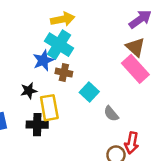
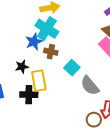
gray semicircle: (111, 114) -> (90, 86), size x1.5

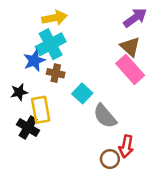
cyan cross: (47, 29) -> (51, 44), turned 30
black cross: (29, 95) -> (28, 127), turned 30

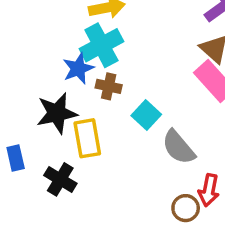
black star: (19, 92) -> (57, 113), size x1.6
black cross: (28, 127) -> (60, 179), moved

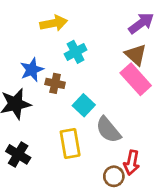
cyan cross: (101, 45) -> (76, 52), moved, size x0.7
yellow rectangle: (87, 138) -> (70, 143), moved

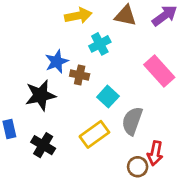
brown triangle: (136, 55) -> (125, 16), moved, turned -30
gray semicircle: (108, 130) -> (132, 121), turned 60
yellow rectangle: (70, 143) -> (94, 134), turned 64

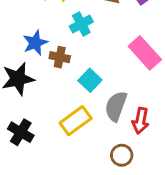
red arrow: (155, 153) -> (140, 121), moved

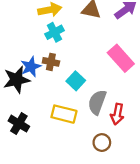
cyan cross: (81, 24) -> (54, 32), moved
blue star: (35, 43) -> (31, 67), moved
yellow rectangle: (76, 121) -> (64, 114), turned 50

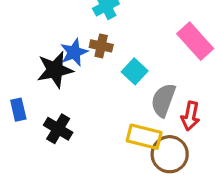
yellow rectangle: (64, 114) -> (144, 137), moved
brown circle: (102, 143) -> (170, 154), size x1.5

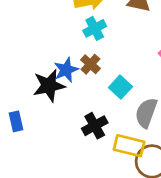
brown cross: (101, 46) -> (90, 64), turned 30
black cross: (58, 129) -> (95, 126), moved, turned 30

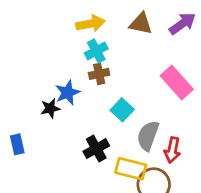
brown cross: (90, 64) -> (99, 74), moved, turned 36
black star: (49, 86) -> (50, 108), size x0.6

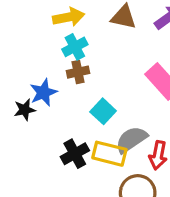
gray semicircle: (148, 136) -> (131, 140), turned 36
yellow rectangle: (131, 169) -> (109, 154), moved

